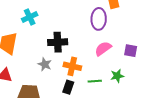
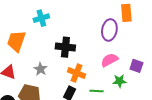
gray star: (45, 64) -> (40, 69), moved
green star: (117, 76) -> (119, 81), moved

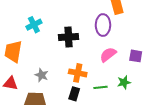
black cross: (65, 47) -> (69, 37), moved
green star: (119, 81) -> (124, 82), moved

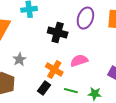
purple ellipse: (103, 25) -> (85, 18), moved
pink semicircle: (108, 55) -> (79, 61), moved

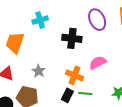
purple ellipse: (85, 18) -> (97, 20), turned -35
green line: (71, 91) -> (85, 93), moved

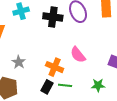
black cross: (72, 38) -> (53, 17), moved
pink semicircle: (98, 63) -> (78, 55), turned -102

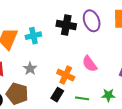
cyan cross: (21, 11) -> (33, 36), moved
green line: (65, 85) -> (82, 98), moved

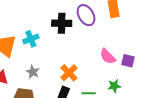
pink semicircle: (90, 64) -> (108, 56), moved
orange cross: (66, 75) -> (69, 73), turned 30

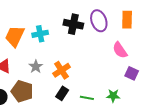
pink semicircle: (108, 56) -> (120, 50), moved
orange cross: (69, 73) -> (62, 70), moved

